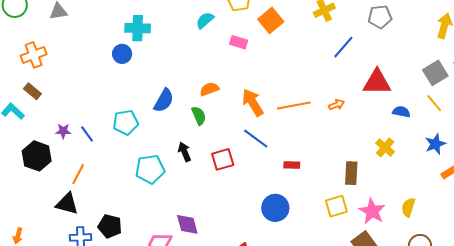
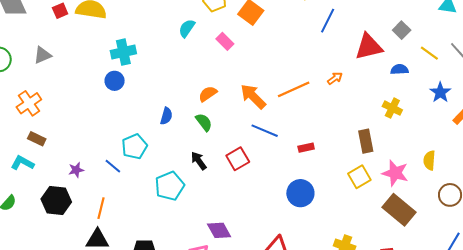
pink rectangle: (239, 42) -> (225, 41), turned 42
gray square: (435, 73) -> (402, 30), moved, size x0.7
blue semicircle: (164, 101) -> (166, 116), size x0.7
blue line: (87, 134) -> (113, 166), moved

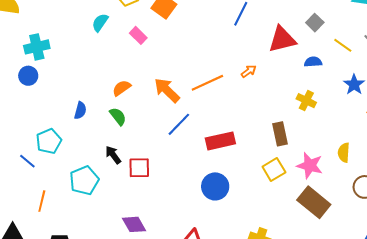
blue line: (265, 131) -> (179, 124), turned -68
red rectangle: (306, 148) -> (220, 141), size x1.8
red square: (238, 159) -> (139, 168), moved, turned 30
orange line: (101, 208) -> (42, 201), moved

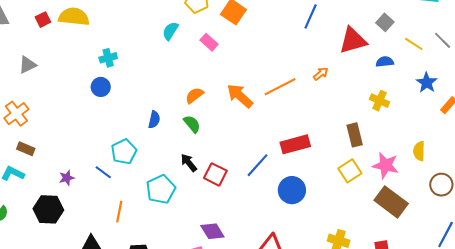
cyan cross: (37, 47) -> (108, 58), size x0.7
blue line: (179, 124) -> (258, 165), moved
red square: (139, 168) -> (215, 174), turned 30

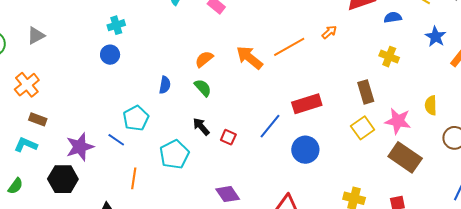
red square: (215, 174) -> (228, 137), size x0.7
purple star: (67, 178) -> (80, 147), size x1.8

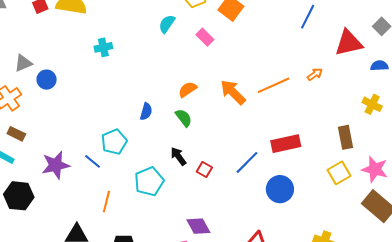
gray triangle: (36, 36) -> (23, 63), moved
blue circle: (110, 55) -> (47, 80), moved
black hexagon: (63, 179) -> (19, 196), moved

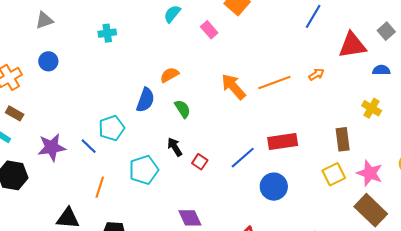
gray triangle: (23, 63) -> (44, 20), moved
orange semicircle: (188, 89) -> (169, 75), moved
blue semicircle: (146, 111) -> (145, 100), size x1.4

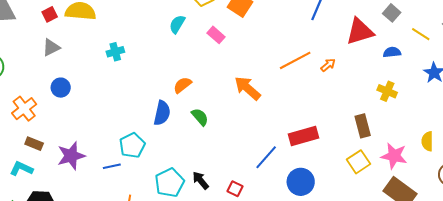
orange line: (274, 83) -> (295, 60), moved
blue line: (89, 146) -> (112, 166), turned -48
purple star: (52, 147) -> (71, 156), moved
black arrow: (175, 147) -> (201, 180), moved
red square: (200, 162) -> (235, 189), moved

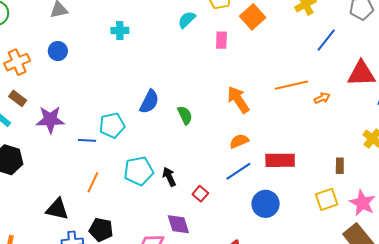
pink rectangle: (216, 35) -> (221, 40), turned 36
orange semicircle: (182, 85) -> (239, 141), moved
brown rectangle: (363, 126) -> (340, 166), size x0.7

